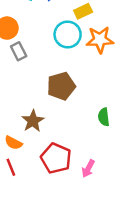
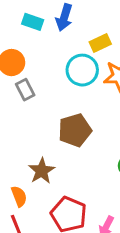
orange semicircle: (13, 143) -> (19, 196), turned -138

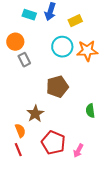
yellow rectangle: (100, 43) -> (75, 21), moved

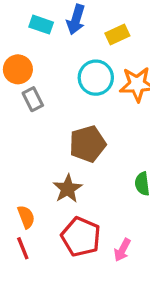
brown star: (35, 114) -> (68, 189), moved

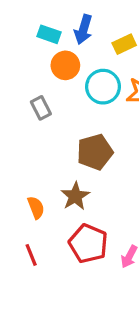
orange circle: (18, 69) -> (65, 65), moved
orange semicircle: (26, 217) -> (36, 208), moved

